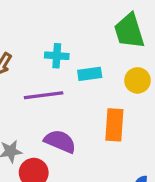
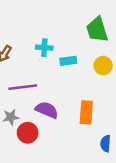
purple line: (44, 95) -> (23, 87), moved
orange rectangle: (114, 125) -> (86, 112), moved

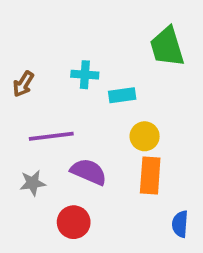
yellow circle: (103, 66) -> (145, 136), moved
red circle: (28, 133) -> (74, 222), moved

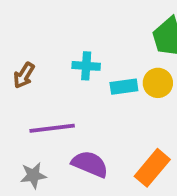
yellow circle: (145, 136) -> (158, 83), moved
orange rectangle: (150, 175) -> (152, 168), turned 36

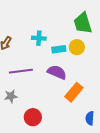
purple semicircle: (90, 164) -> (57, 72), moved

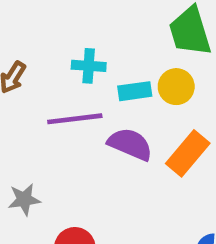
purple line: (21, 71) -> (75, 119), moved
orange rectangle: (74, 92) -> (188, 153), moved

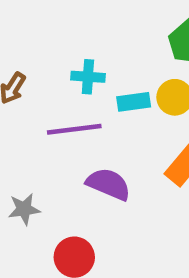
purple semicircle: (130, 144) -> (109, 184), moved

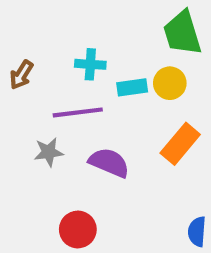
gray star: (24, 209) -> (49, 152), moved

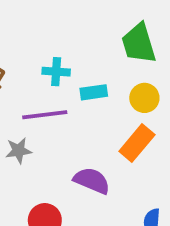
yellow circle: (170, 83) -> (144, 98), moved
purple semicircle: (109, 163) -> (92, 181), moved

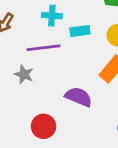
gray star: (19, 151) -> (24, 74), turned 30

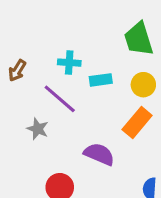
purple line: (43, 48) -> (60, 99), turned 48

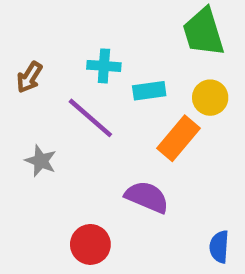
orange rectangle: (137, 123) -> (179, 138), moved
gray star: (38, 129) -> (41, 161), moved

